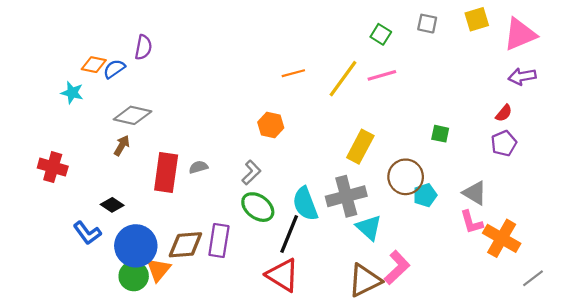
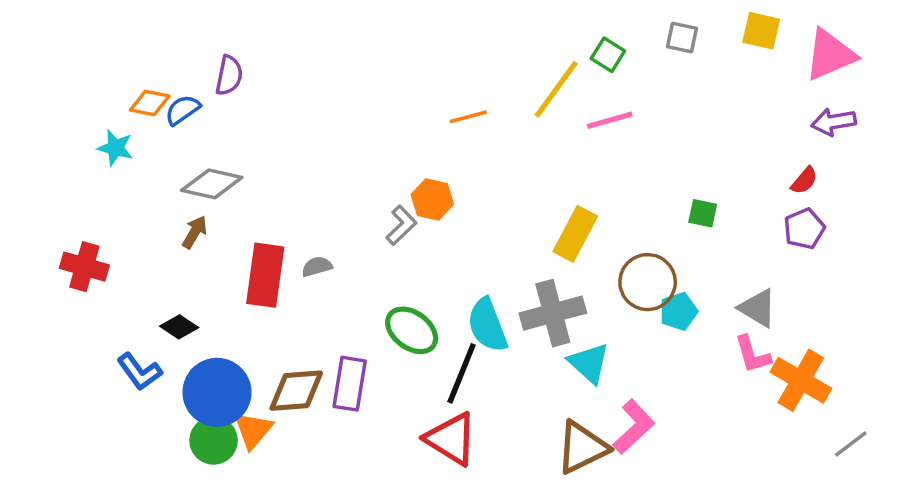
yellow square: (477, 19) -> (761, 31), turned 30
yellow line: (343, 79) -> (556, 89), moved
gray L-shape: (251, 172) -> (401, 225), moved

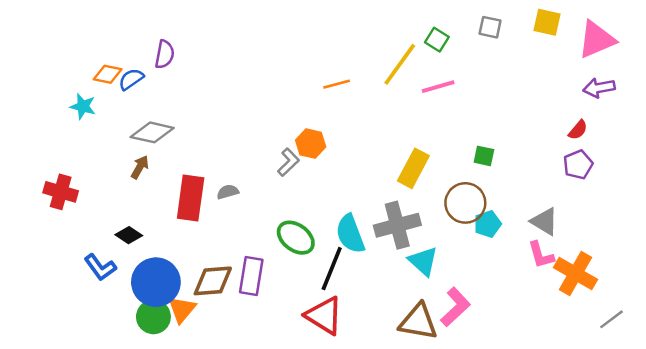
green square: (703, 213) -> (484, 156), moved
brown triangle: (582, 447) -> (418, 322), turned 36

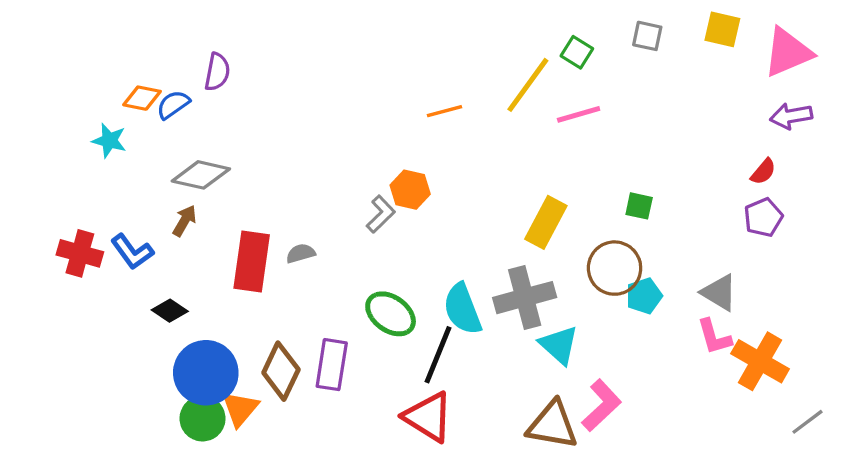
blue L-shape: (100, 267) -> (132, 252), moved
brown diamond: (213, 281) -> (281, 371), turned -60

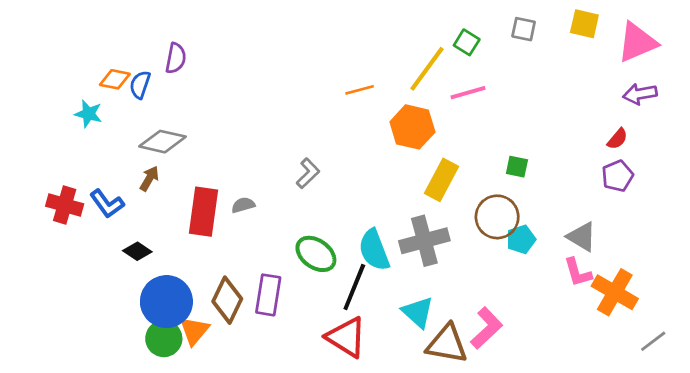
blue semicircle: (173, 105) -> (140, 85), turned -36
orange hexagon: (410, 190) -> (412, 127), moved, size x1.4
cyan triangle: (559, 345) -> (418, 312), moved

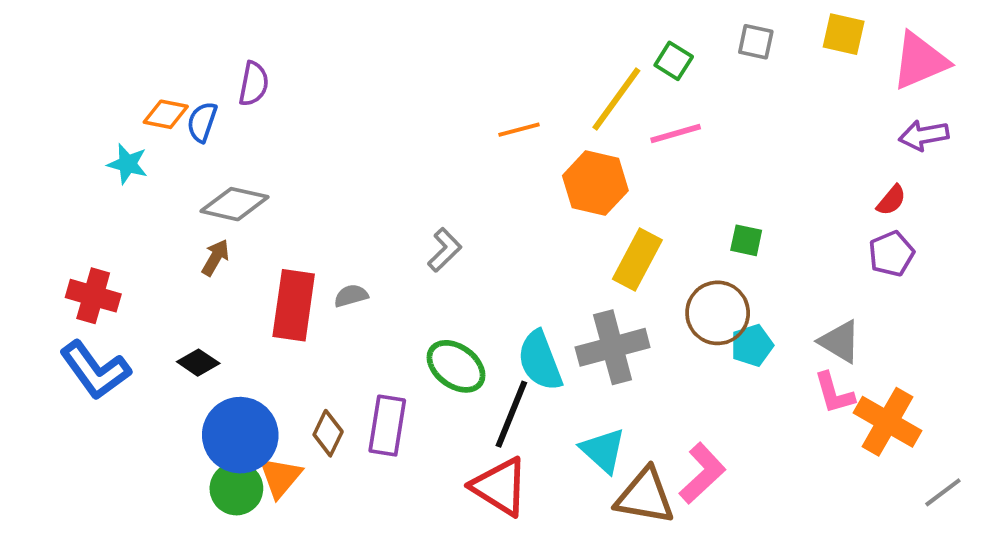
blue L-shape: (107, 204) -> (95, 370), moved, size x1.4
brown diamond: (227, 300) -> (328, 433), size x0.7

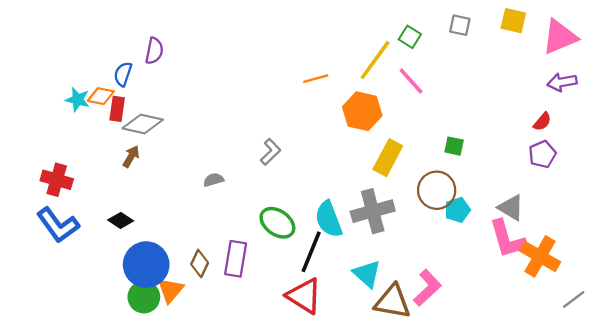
orange diamond: (166, 114) -> (101, 96), moved
pink line: (676, 133) -> (411, 81), turned 64
red rectangle: (294, 305) -> (117, 109), moved, size x0.6
pink L-shape: (834, 393) -> (507, 239), size x1.5

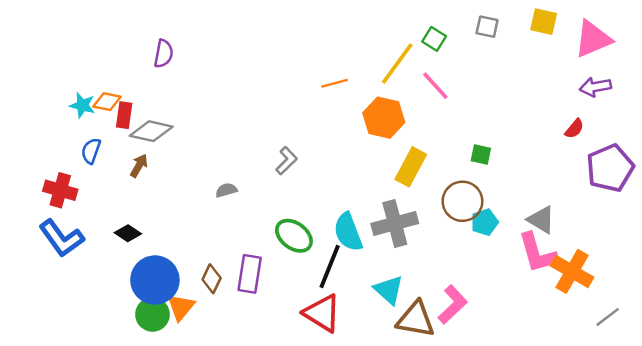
blue semicircle: (123, 74) -> (91, 151), moved
purple pentagon: (542, 154) -> (610, 168), moved, size x1.6

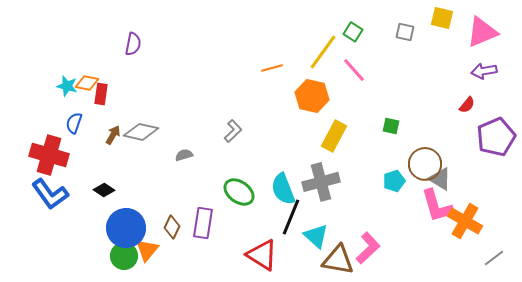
gray square: (487, 27) -> (405, 32), moved
gray diamond: (151, 131) -> (141, 132), moved
red cross: (60, 190) -> (49, 155), size x1.4
brown circle: (462, 201) -> (425, 164), moved
black line: (330, 266) -> (291, 217), moved

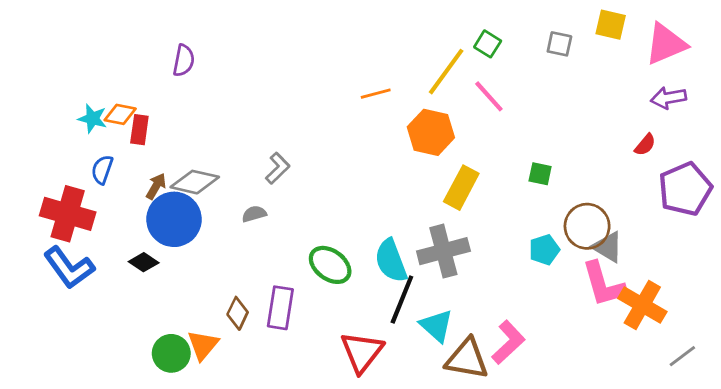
gray L-shape: (233, 131) -> (278, 168), moved
blue circle: (126, 228) -> (174, 219), moved
red triangle: (262, 255) -> (362, 352), turned 36

